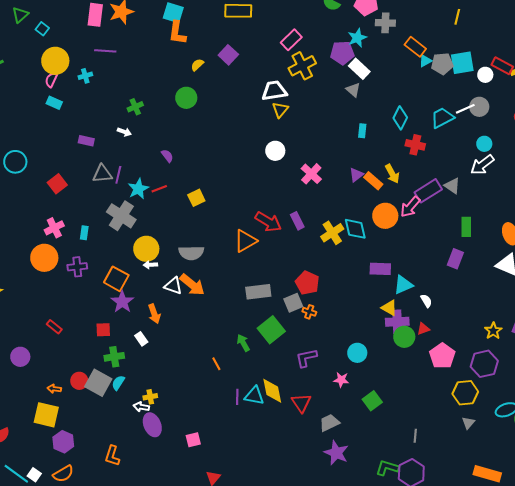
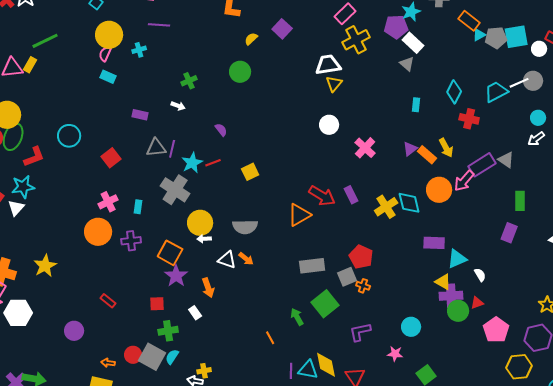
white arrow: (482, 165) -> (536, 139), size x0.7
orange arrow: (192, 285) -> (246, 259), size x0.6

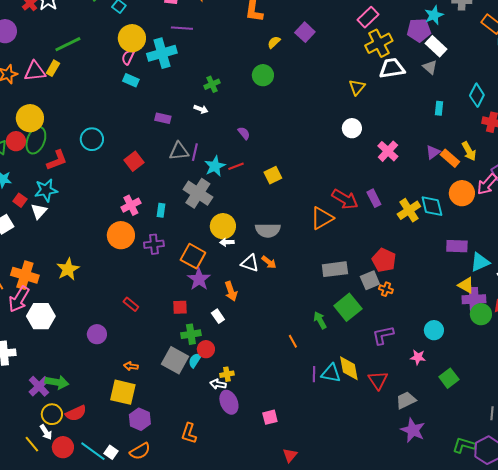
cyan cross: (139, 50) -> (162, 53), size x2.0
white trapezoid: (328, 65) -> (392, 68), moved
red circle: (133, 355) -> (206, 349), moved

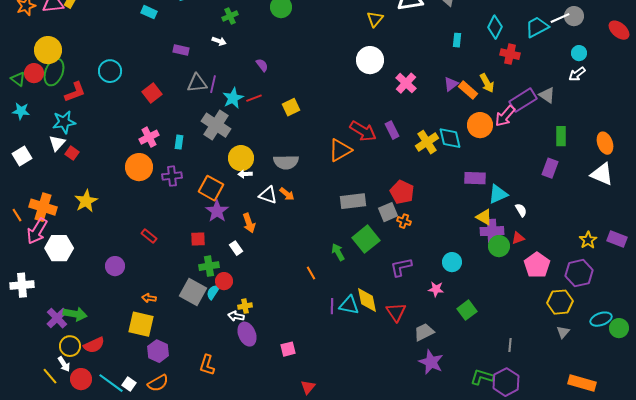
white circle: (352, 128) -> (370, 60), size x1.4
red square: (20, 200) -> (72, 153), moved

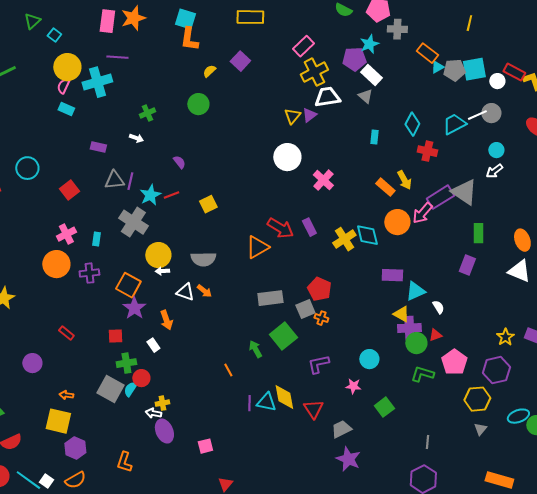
purple triangle: (451, 84) -> (309, 115), moved
gray triangle: (547, 95) -> (464, 192), size x1.6
green L-shape: (482, 377) -> (422, 374), moved

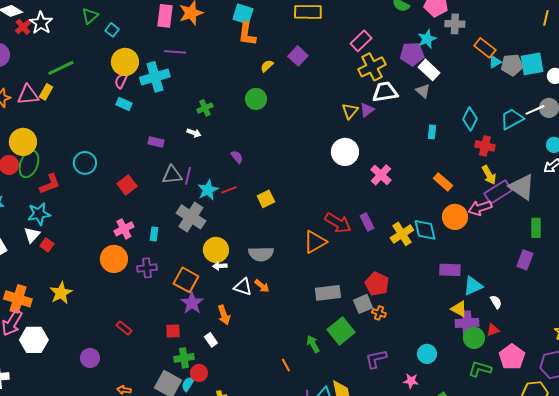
yellow line: (469, 23) -> (546, 18), moved
yellow arrow: (404, 180) -> (489, 175), moved
pink arrow: (422, 213) -> (480, 208), turned 30

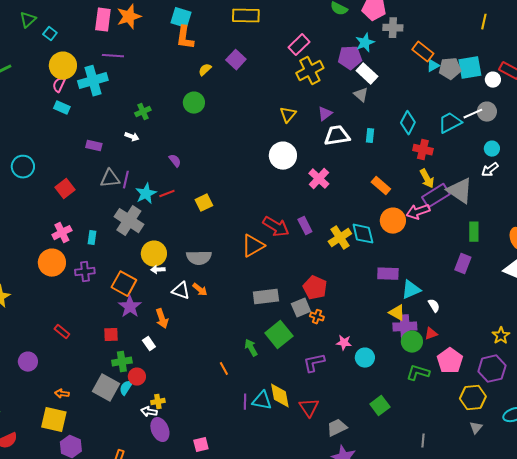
white trapezoid: (385, 92) -> (337, 136), moved
purple triangle: (367, 110) -> (325, 114), moved
pink star: (411, 381) -> (344, 343), moved

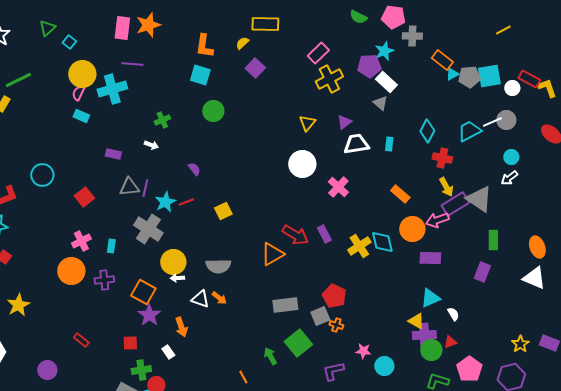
cyan square: (181, 18) -> (200, 75), moved
yellow line: (484, 22) -> (503, 30), turned 49
yellow semicircle: (205, 70) -> (242, 43), moved
purple rectangle: (388, 274) -> (430, 258), moved

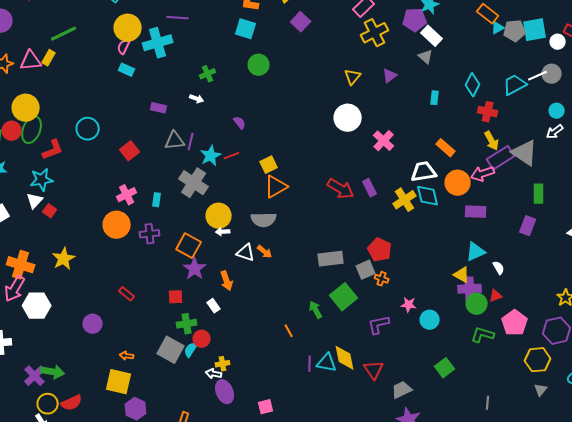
white trapezoid: (356, 144) -> (424, 172), moved
orange triangle: (272, 254) -> (276, 187), moved

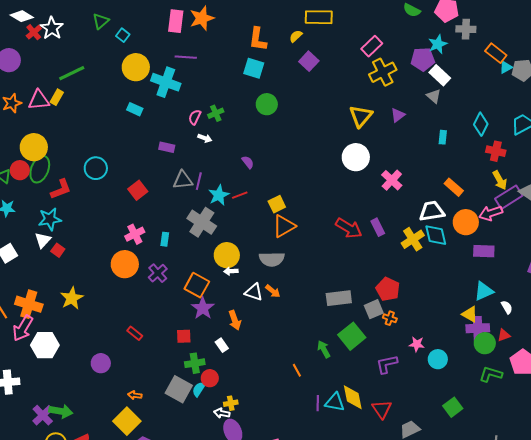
cyan cross: (158, 43) -> (166, 82), turned 36
pink semicircle: (124, 47) -> (195, 117), moved
yellow triangle: (353, 77) -> (361, 116), size x1.4
purple cross: (150, 234) -> (158, 273), turned -36
yellow square: (119, 382) -> (127, 421), turned 32

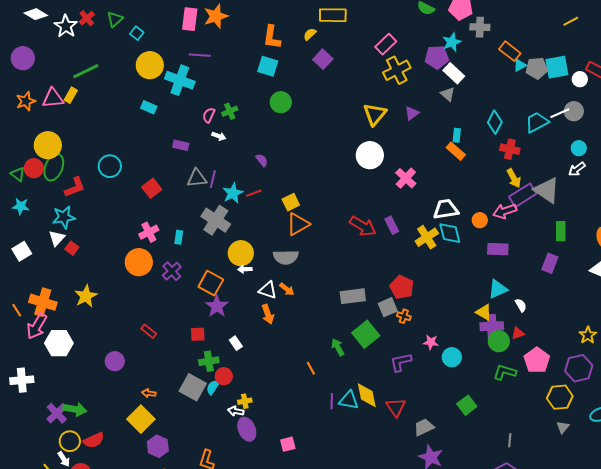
red cross: (34, 32) -> (87, 18), moved
orange rectangle: (454, 187) -> (456, 151), moved
orange circle: (466, 222) -> (480, 220), size x0.6
orange arrow: (235, 320) -> (268, 314), moved

